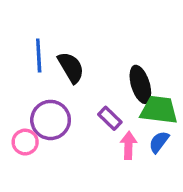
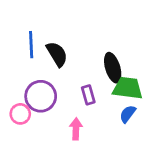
purple rectangle: (110, 118) -> (88, 95), turned 30
pink arrow: (128, 145) -> (76, 129), moved

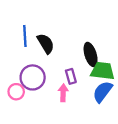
blue semicircle: (128, 114) -> (103, 92), size x1.5
pink arrow: (76, 129) -> (63, 93), moved

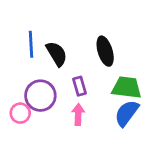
black ellipse: (91, 55) -> (105, 51), moved
purple rectangle: (71, 76) -> (80, 86), moved

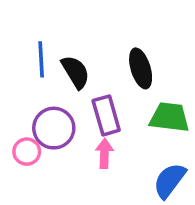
purple rectangle: (80, 86) -> (106, 115), size x1.5
blue semicircle: (127, 113) -> (170, 181), moved

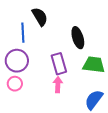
black semicircle: (75, 72) -> (40, 17), moved
purple circle: (54, 128) -> (17, 61), moved

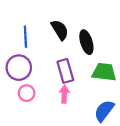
black semicircle: (40, 17) -> (60, 30), moved
pink circle: (15, 84) -> (27, 93), moved

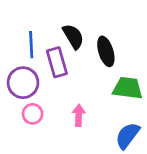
purple rectangle: (65, 71) -> (57, 62), moved

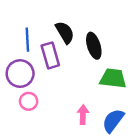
pink arrow: (79, 115) -> (83, 115), moved

